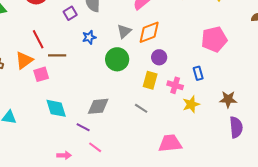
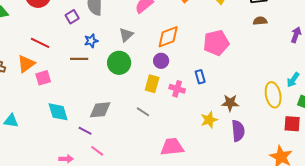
orange diamond: (149, 32) -> (168, 37), moved
red line: (38, 39) -> (40, 43), turned -36
brown line: (57, 55) -> (79, 59), moved
yellow star: (191, 104) -> (209, 120), moved

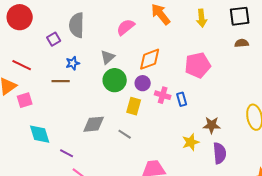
green circle: (119, 63) -> (115, 80), moved
pink cross: (177, 89) -> (163, 95), moved
gray diamond: (100, 110) -> (94, 124), moved

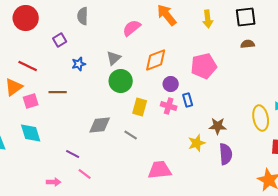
gray semicircle: (77, 25) -> (83, 16), moved, size x0.7
brown line: (61, 81) -> (58, 92), moved
purple circle: (143, 83) -> (171, 84), moved
pink cross: (163, 95) -> (169, 106), moved
cyan diamond: (40, 134) -> (31, 133), moved

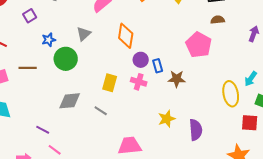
orange diamond: (156, 60) -> (126, 36), turned -60
pink pentagon: (204, 66) -> (199, 45), moved, turned -30
green circle: (121, 81) -> (66, 59), moved
blue rectangle: (188, 100) -> (158, 66), moved
brown star: (218, 126) -> (177, 79), moved

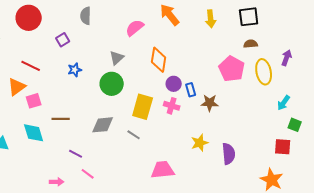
blue star: (49, 40) -> (75, 70), moved
green circle: (66, 59) -> (112, 84), moved
brown line: (28, 68) -> (61, 119), moved
yellow rectangle: (110, 83) -> (143, 107), size x1.4
yellow ellipse: (231, 94) -> (264, 72), moved

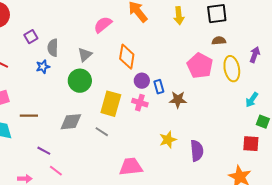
gray semicircle: (86, 16) -> (53, 48), moved

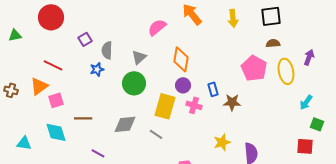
purple circle: (142, 81) -> (183, 85), moved

